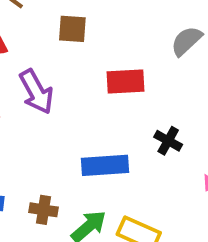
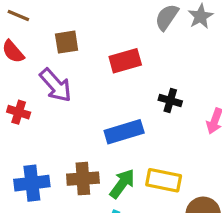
brown square: (72, 29) -> (67, 42), moved
brown cross: (44, 210) -> (83, 179), size x1.4

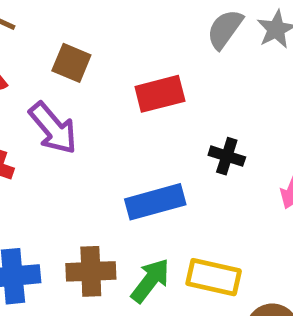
brown square: (67, 42) -> (71, 63), turned 30

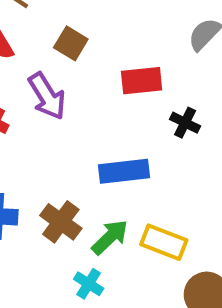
black cross: (227, 156) -> (185, 123), moved
brown cross: (91, 271) -> (61, 222), turned 30

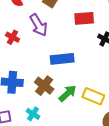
blue rectangle: (124, 171) -> (62, 59), moved
cyan cross: (89, 284) -> (33, 114), moved

